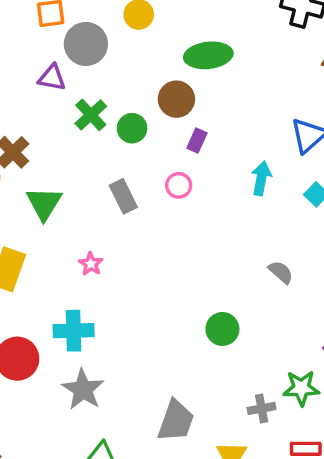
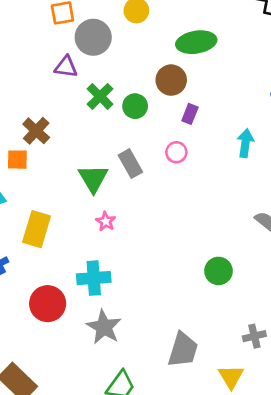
green triangle: (44, 203) -> (93, 178), moved

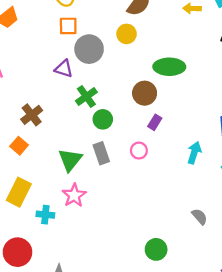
green circle: (135, 106) -> (103, 119), moved
orange square: (17, 160) -> (19, 146), moved, turned 30
pink star: (106, 221) -> (74, 195), size x1.5
cyan cross: (94, 278) -> (45, 215), moved, size x0.7

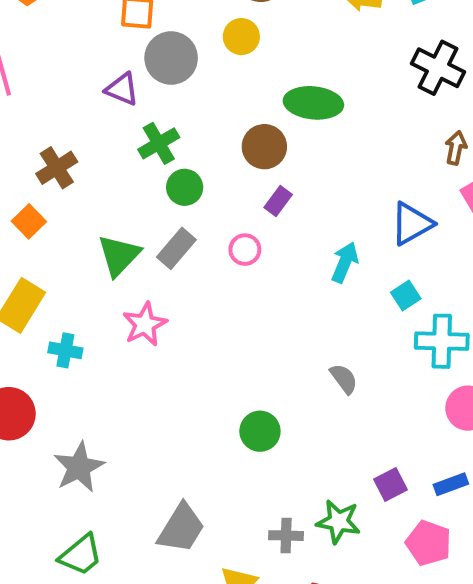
gray rectangle: (101, 153) -> (176, 248), turned 55
pink star: (74, 195) -> (145, 324), moved

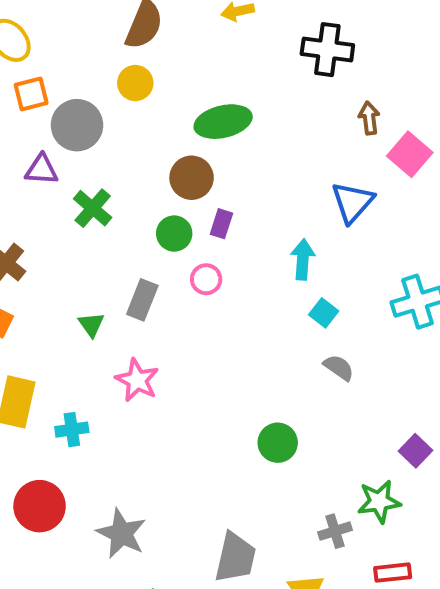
green circle: (185, 187) -> (174, 234), moved
green triangle: (119, 255) -> (91, 324), size x0.6
cyan square: (406, 296) -> (324, 313), moved

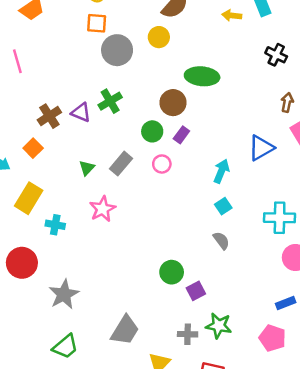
black cross: (327, 50) -> (276, 55), size x0.7
purple triangle: (41, 170) -> (81, 112), moved
purple square: (415, 451) -> (196, 291), moved

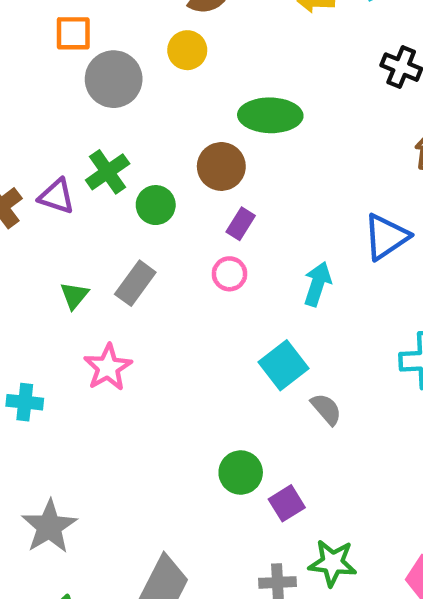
green circle: (152, 131) -> (156, 205), moved
pink circle: (162, 164) -> (229, 274), moved
cyan square: (223, 206) -> (284, 365), moved, size x1.5

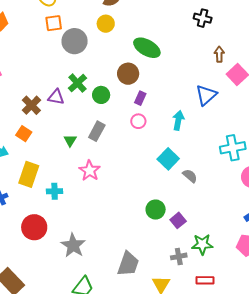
green ellipse: (270, 115) -> (147, 48), turned 36

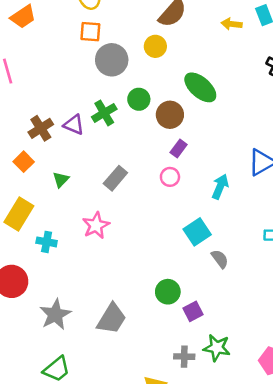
green circle: (101, 95) -> (139, 99), moved
green triangle: (70, 140) -> (61, 180), moved
gray trapezoid: (128, 264) -> (112, 319), moved

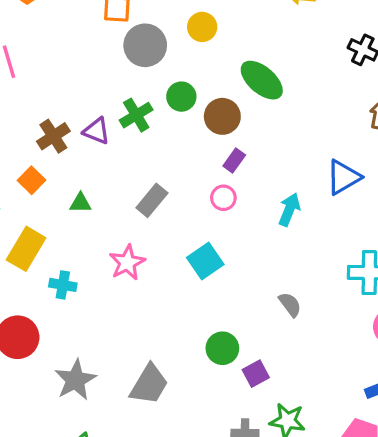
green triangle: (61, 180) -> (80, 203), turned 48
cyan square: (197, 232) -> (205, 261), moved

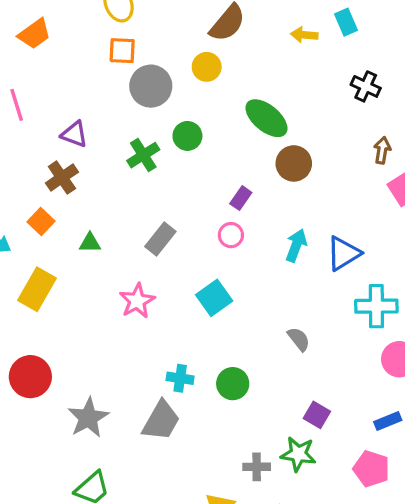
brown circle: (222, 116) -> (294, 163), moved
purple triangle: (97, 131) -> (74, 134), moved
blue triangle: (343, 177) -> (343, 253), moved
cyan cross: (63, 285) -> (180, 378), moved
purple square: (256, 374) -> (317, 415), moved, turned -30

